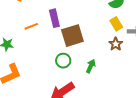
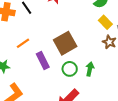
purple rectangle: (54, 18) -> (43, 60), moved
green circle: (63, 61) -> (70, 69), moved

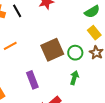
purple rectangle: (43, 60) -> (32, 80), moved
green circle: (70, 69) -> (75, 53), moved

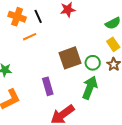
orange line: (10, 46) -> (30, 37), moved
green arrow: (74, 78) -> (90, 88), size x1.6

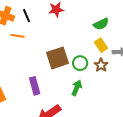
orange line: (30, 37) -> (17, 36), turned 32
green arrow: (90, 88) -> (77, 88), size x0.7

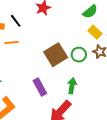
green arrow: (77, 88) -> (72, 86), moved

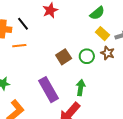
brown square: (56, 55) -> (64, 57), size x0.7
purple rectangle: (40, 87) -> (48, 90), size x1.4

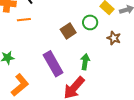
brown star: (108, 53) -> (114, 38), moved
green circle: (87, 56) -> (90, 22), moved

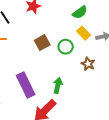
brown square: (68, 31) -> (42, 43), moved

